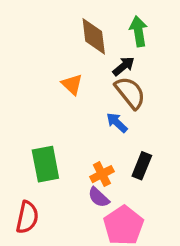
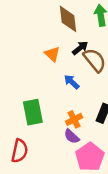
black arrow: (124, 66) -> (80, 48), moved
blue arrow: (117, 123) -> (72, 82), moved

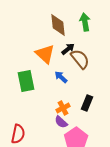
orange triangle: (52, 54) -> (45, 54), size x1.5
green rectangle: (33, 112) -> (26, 81), moved

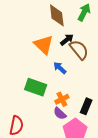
green arrow: (85, 22) -> (84, 12), turned 36
green rectangle: (26, 81) -> (36, 87), moved, turned -60
black rectangle: (87, 103) -> (86, 106), moved

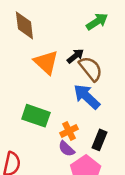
green arrow: (84, 12) -> (97, 22), turned 30
brown diamond: (57, 15) -> (24, 25), moved
blue arrow: (60, 68) -> (87, 97), moved, size x1.6

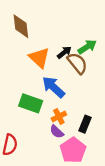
green arrow: (97, 22) -> (87, 47), moved
blue arrow: (87, 97) -> (53, 87), moved

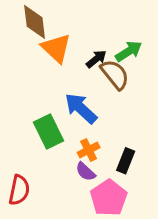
orange triangle: (39, 58) -> (56, 48), moved
green rectangle: (31, 103) -> (48, 131), turned 45

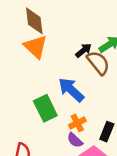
orange triangle: (56, 48) -> (36, 47), moved

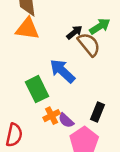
orange triangle: (36, 47) -> (27, 29), turned -35
orange cross: (77, 123) -> (52, 116), moved

